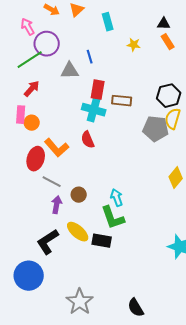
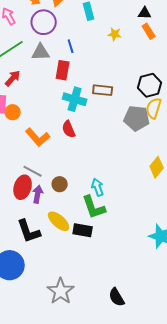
purple circle: (47, 44) -> (44, 22), moved
gray triangle: (70, 71) -> (41, 52), moved
red rectangle: (98, 90) -> (63, 70), moved
red ellipse: (36, 159) -> (23, 187), moved
black L-shape: (48, 242) -> (29, 231), turned -76

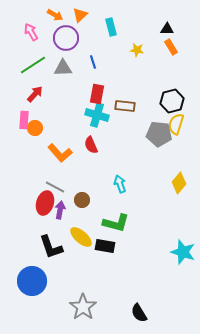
red rectangle: (63, 70) -> (97, 94), moved
cyan arrow: (98, 187) -> (120, 184), moved
green L-shape: (94, 207) -> (116, 223), turned -56

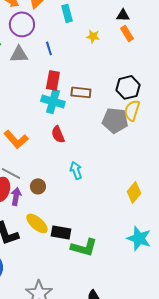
red semicircle: (91, 145) -> (58, 134), moved
yellow diamond: (179, 183) -> (134, 192), moved
green L-shape: (116, 223) -> (84, 247), moved

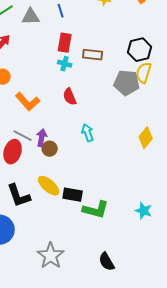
cyan cross: (53, 101) -> (65, 64), size x0.6
yellow diamond: (134, 192) -> (146, 138), moved
purple arrow: (16, 196) -> (42, 138), moved
cyan star: (139, 238) -> (144, 211), moved, size x0.7

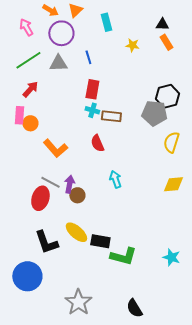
brown rectangle: (93, 55) -> (111, 116), moved
yellow semicircle: (144, 73) -> (171, 142), moved
gray pentagon: (127, 83) -> (154, 113), moved
yellow diamond: (146, 138) -> (173, 184), turned 45

